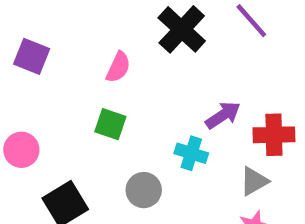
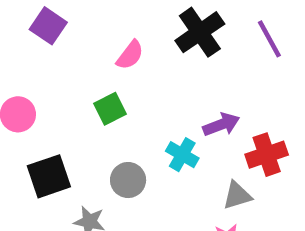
green square: (110, 124) -> (110, 109), turned 32
red cross: (274, 135) -> (267, 155), turned -30

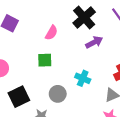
green square: (110, 109) -> (45, 60), turned 32
purple arrow: (221, 125) -> (94, 42), moved

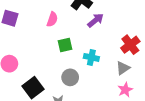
green square: (45, 60) -> (65, 45), moved

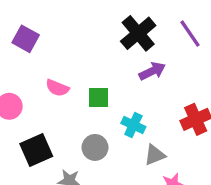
pink semicircle: (52, 19) -> (57, 88), moved, turned 80
gray triangle: (123, 68) -> (155, 155), moved

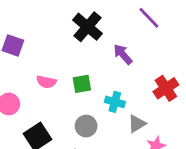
black cross: (138, 33) -> (87, 27), moved
purple arrow: (152, 71) -> (123, 54), turned -95

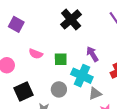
purple arrow: (123, 54) -> (92, 54), moved
cyan cross: (115, 102) -> (82, 76), size x1.5

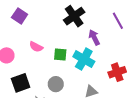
purple arrow: (92, 54) -> (94, 37), moved
cyan cross: (82, 76) -> (84, 59), moved

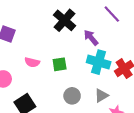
cyan cross: (84, 59) -> (99, 62), moved
gray circle: (56, 84) -> (72, 96), moved

